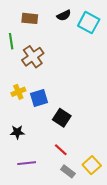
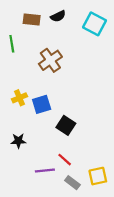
black semicircle: (64, 15) -> (58, 16), moved
brown cross: (33, 57) -> (50, 60), moved
purple line: (27, 163) -> (45, 171), moved
yellow square: (92, 165) -> (98, 176), turned 30

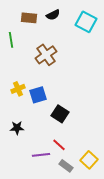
yellow square: (98, 176) -> (89, 160), turned -36

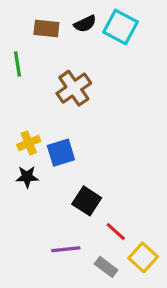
cyan square: (86, 22) -> (121, 27), moved
black square: (60, 114) -> (87, 201), moved
black star: (17, 128) -> (27, 177), moved
red line: (59, 145) -> (116, 232), moved

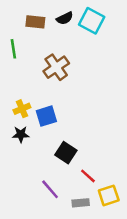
purple line: (66, 249) -> (50, 189), turned 55
yellow square: (143, 257) -> (109, 195), turned 30
gray rectangle: (106, 267) -> (81, 203), turned -42

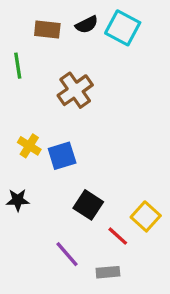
yellow cross: (22, 109) -> (29, 146), turned -35
black star: (21, 134) -> (18, 200), moved
yellow square: (109, 195) -> (146, 216), moved, turned -30

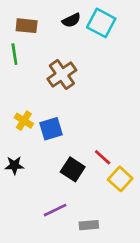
brown rectangle: (47, 30) -> (27, 26), moved
red line: (118, 236) -> (103, 157), moved
purple line: (67, 254) -> (55, 210), turned -75

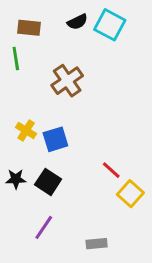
black square: (73, 169) -> (48, 182), moved
purple line: (55, 210) -> (44, 227), moved, turned -30

